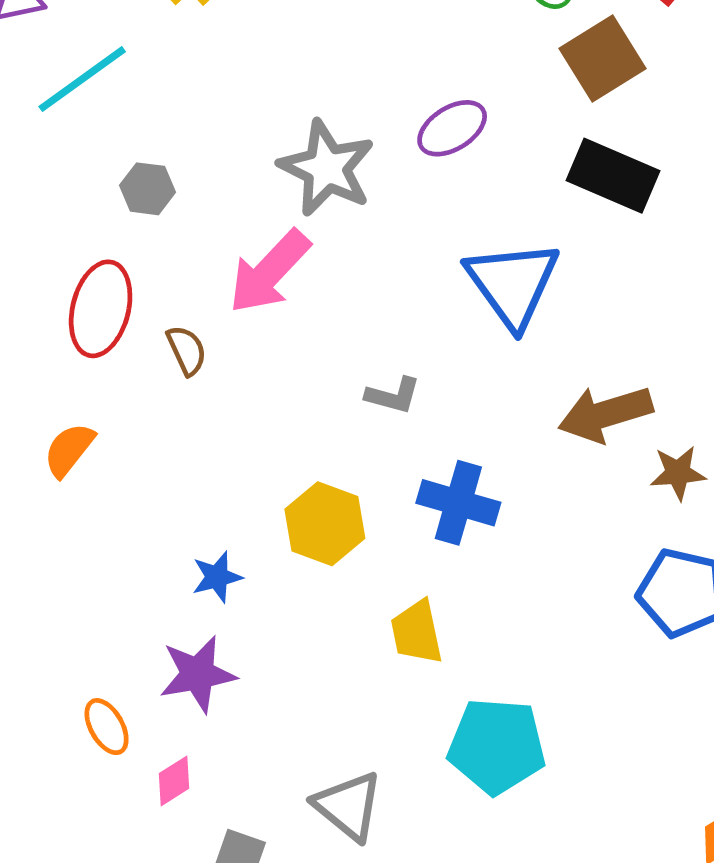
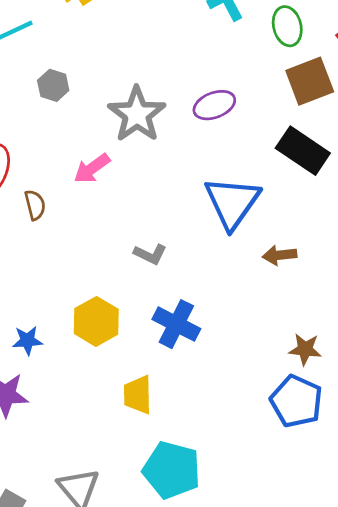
gray hexagon: (148, 189) -> (53, 85), moved
pink arrow: (269, 272) -> (92, 168), size x0.7
brown arrow: (605, 414) -> (280, 255), moved, size x0.6
brown star: (678, 473) -> (305, 349), moved

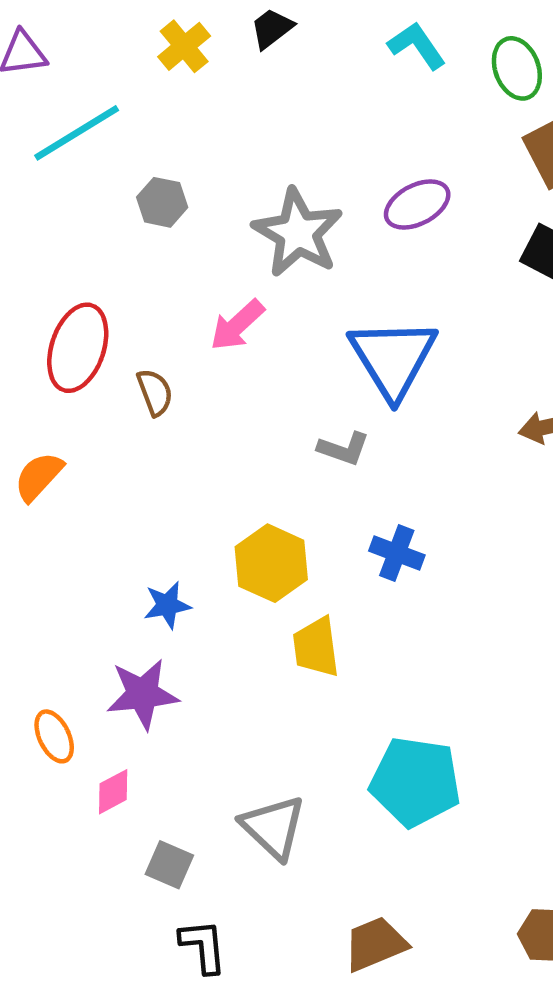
blue triangle: (232, 202) -> (393, 358), moved
blue cross: (176, 324) -> (397, 553), size x0.7
yellow trapezoid: (138, 395) -> (316, 647), moved

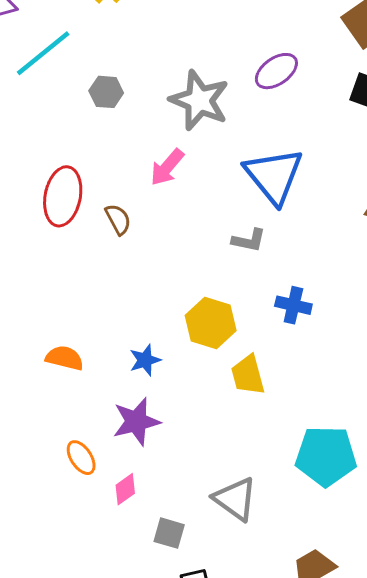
orange semicircle: (39, 477) -> (65, 358), moved, turned 69

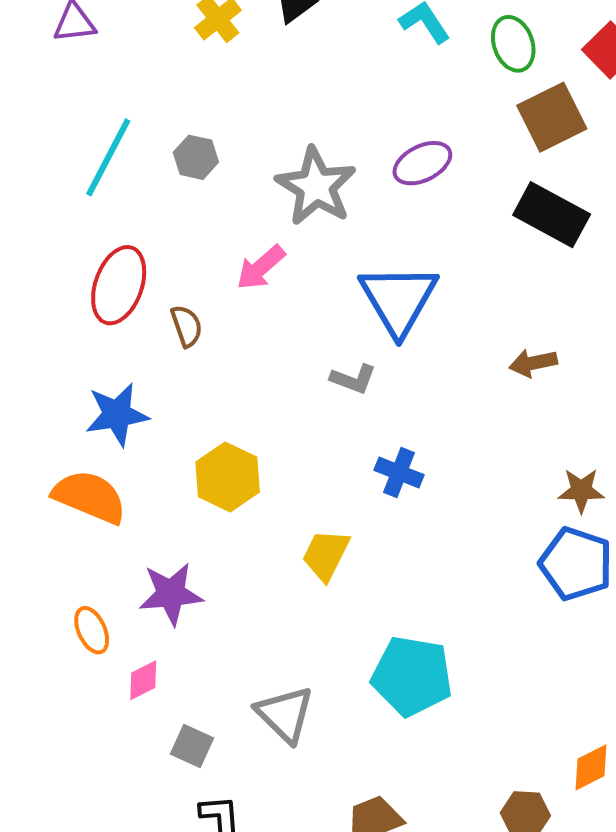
cyan line: (43, 53) -> (108, 157), moved, turned -32
yellow hexagon: (211, 323) -> (228, 477), moved
orange semicircle: (65, 358) -> (90, 497), size x1.5
blue star: (145, 360) -> (117, 414), moved, size x1.5
yellow trapezoid: (248, 375) -> (326, 555), turned 33

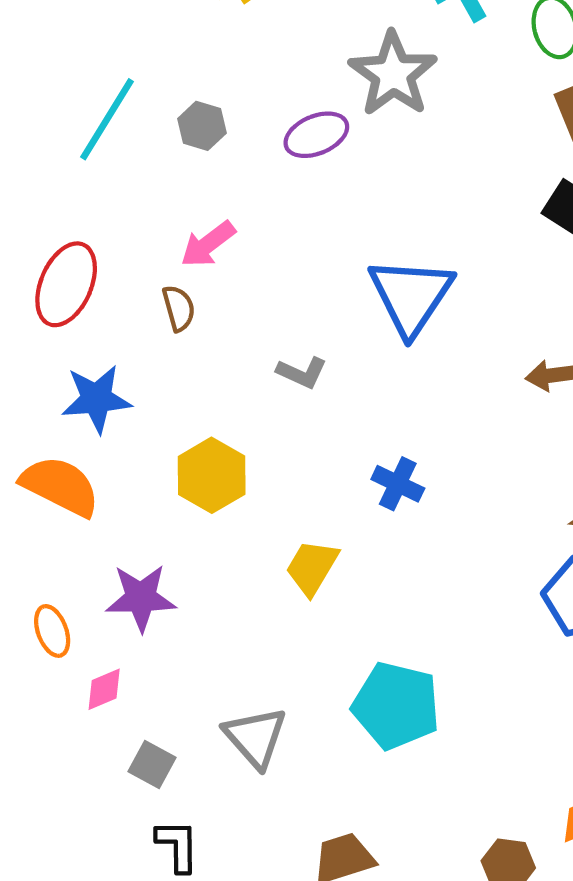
purple ellipse: (422, 163) -> (316, 135), moved
gray star: (316, 186) -> (393, 74), moved
pink arrow: (261, 268) -> (208, 244), moved
red ellipse: (119, 285) -> (66, 284), moved
gray L-shape: (353, 379) -> (302, 373), moved

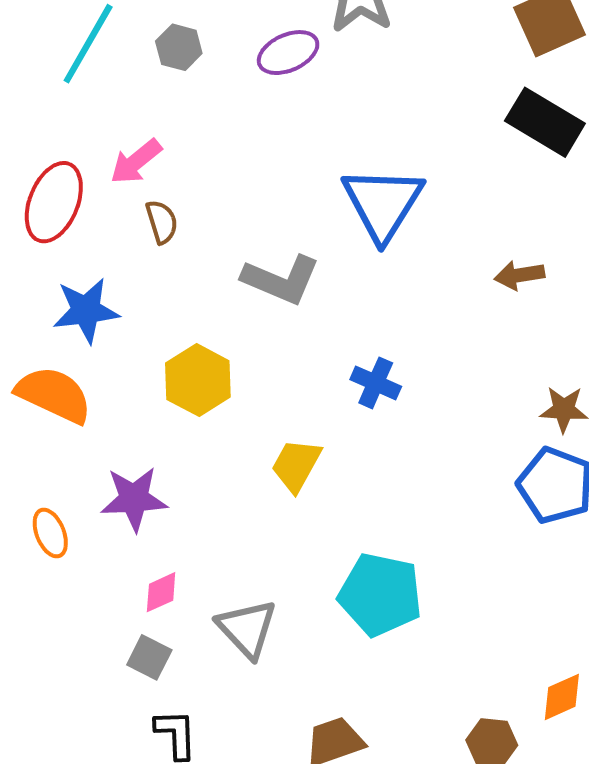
pink arrow: (208, 244) -> (136, 162), moved
gray L-shape: (302, 373) -> (281, 280), size x1.6
pink diamond: (104, 689) -> (161, 592), moved

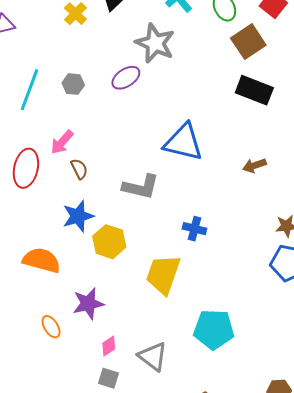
blue triangle: (383, 203) -> (183, 142), turned -39
blue star: (86, 310) -> (78, 216), moved
yellow trapezoid: (296, 465) -> (163, 274), size x1.5

